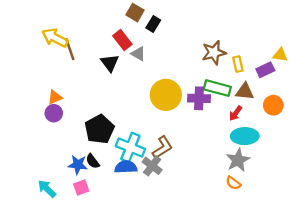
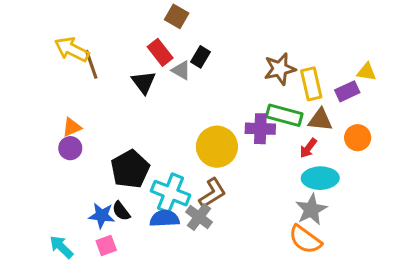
black rectangle: (153, 24) -> (200, 57), moved
yellow rectangle: (238, 64) -> (311, 84), size x1.5
yellow circle: (166, 95) -> (217, 147), moved
orange semicircle: (233, 183) -> (305, 239), size x1.6

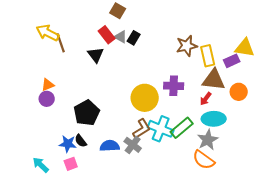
gray triangle: (181, 70) -> (121, 37), moved
yellow triangle: (367, 72) -> (245, 48), size x1.5
green rectangle: (284, 115) -> (182, 128), moved, turned -55
brown triangle: (320, 120) -> (214, 80), size x1.4
cyan cross: (171, 193) -> (161, 129), moved

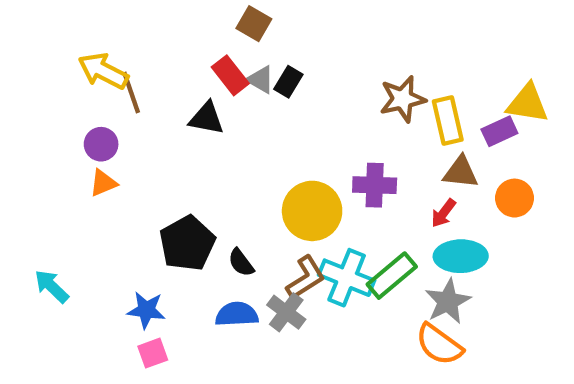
black triangle: (96, 55) -> (207, 118), turned -42
brown triangle: (214, 80) -> (461, 172), size x0.7
purple circle: (47, 99) -> (101, 144), moved
black semicircle: (81, 141) -> (241, 263), moved
cyan arrow: (41, 165) -> (52, 286), moved

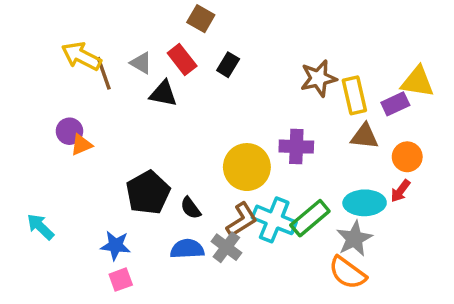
gray triangle: (260, 80) -> (141, 63), moved
purple circle: (101, 144) -> (69, 131), moved
red arrow: (443, 213) -> (400, 191), moved

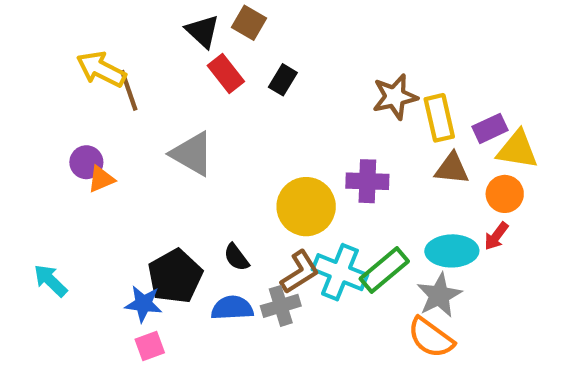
gray triangle: (141, 63) -> (192, 154), moved, size x1.6
yellow triangle: (417, 82) -> (517, 150), moved
black triangle: (163, 94) -> (203, 31), moved, turned 32
black pentagon: (148, 193) -> (175, 276), moved
gray cross: (226, 247) -> (281, 306), turned 36

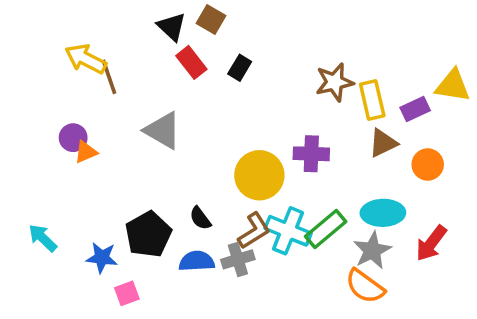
yellow triangle: (517, 150) -> (453, 86), moved
brown triangle: (452, 169) -> (383, 143), turned -32
red arrow: (496, 236) -> (431, 243), moved, size x1.5
blue star: (143, 304) -> (102, 258), moved

